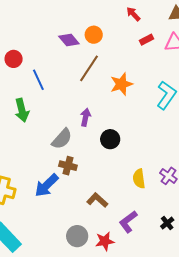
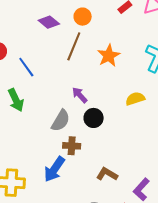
orange circle: (94, 35) -> (83, 17), moved
purple arrow: (85, 117) -> (80, 95), turned -42
black circle: (110, 139) -> (94, 118), moved
yellow semicircle: (139, 179) -> (135, 99), moved, turned 90

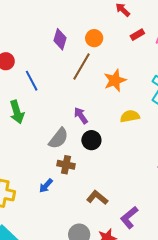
purple diamond: (49, 22) -> (60, 39), turned 60
yellow semicircle: (135, 99) -> (130, 116), moved
blue arrow: (54, 169) -> (46, 186), size x0.6

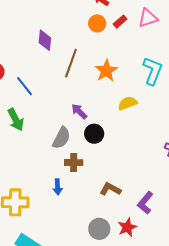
orange circle: (94, 38) -> (97, 23), moved
blue arrow: (46, 186) -> (58, 187), turned -35

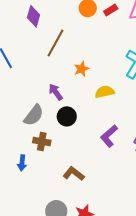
orange star: (106, 71) -> (81, 69), moved, size x0.7
purple L-shape: (145, 203) -> (109, 136), moved

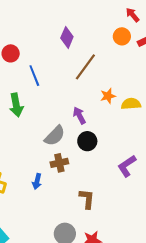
yellow semicircle: (105, 92) -> (131, 104), moved
brown cross: (42, 142) -> (59, 163), turned -30
brown L-shape: (74, 174) -> (87, 199), turned 50

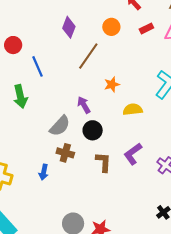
orange circle: (122, 36) -> (111, 27), moved
yellow semicircle: (131, 104) -> (133, 109), moved
brown cross: (59, 163) -> (65, 153), turned 30
brown L-shape: (87, 199) -> (103, 162), moved

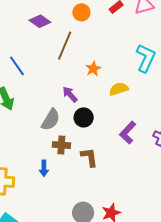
purple diamond: (69, 27) -> (40, 21), turned -65
brown L-shape: (103, 162) -> (89, 157), moved

